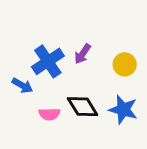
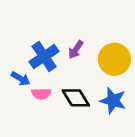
yellow circle: (125, 64) -> (114, 59), size x1.5
pink semicircle: (49, 114) -> (41, 94), moved

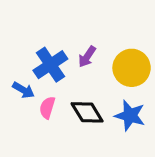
pink semicircle: (41, 94) -> (47, 108), turned 108

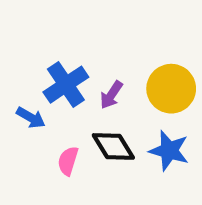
purple arrow: (87, 57) -> (111, 95), moved
pink semicircle: (47, 108) -> (68, 161), moved

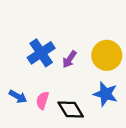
blue arrow: (31, 118) -> (18, 97), moved
black diamond: (113, 146) -> (71, 109), moved

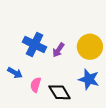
blue cross: (41, 53) -> (35, 45), turned -30
blue arrow: (18, 97) -> (15, 73), moved

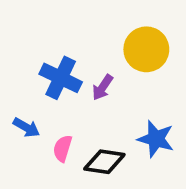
yellow circle: (90, 47) -> (146, 49), moved
black diamond: (60, 92) -> (104, 162), turned -50

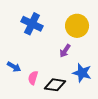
blue cross: (61, 78) -> (32, 24), moved
purple arrow: (103, 87) -> (65, 51), moved

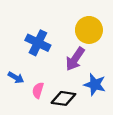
blue cross: (32, 24) -> (38, 43), moved
purple arrow: (65, 51) -> (75, 59), size x1.5

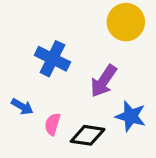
yellow circle: (89, 30) -> (126, 22), moved

